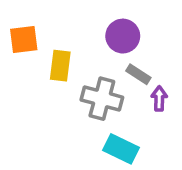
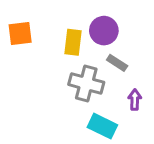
yellow rectangle: (60, 66) -> (73, 42), moved
purple arrow: (159, 99) -> (135, 100), moved

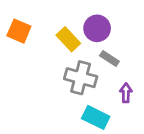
orange square: (20, 34) -> (19, 31), turned 30
yellow rectangle: (73, 42) -> (68, 39), turned -50

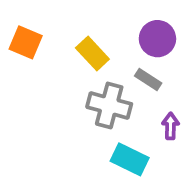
purple circle: (97, 28) -> (157, 39), moved

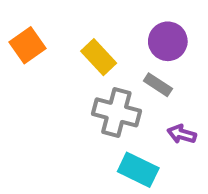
orange square: (26, 42) -> (27, 45), turned 32
purple arrow: (170, 126) -> (182, 134), turned -75

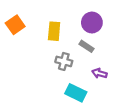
yellow rectangle: (99, 57) -> (54, 31), turned 48
gray cross: (116, 112) -> (64, 61), size x0.7

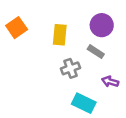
gray cross: (64, 61) -> (71, 68), turned -35

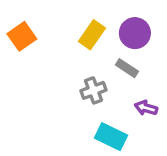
yellow rectangle: (60, 35) -> (92, 35), moved, turned 30

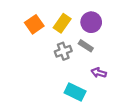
orange square: (22, 36) -> (34, 24), moved
gray cross: (93, 90) -> (63, 51), moved

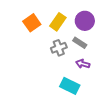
purple arrow: (99, 73) -> (83, 64), moved

